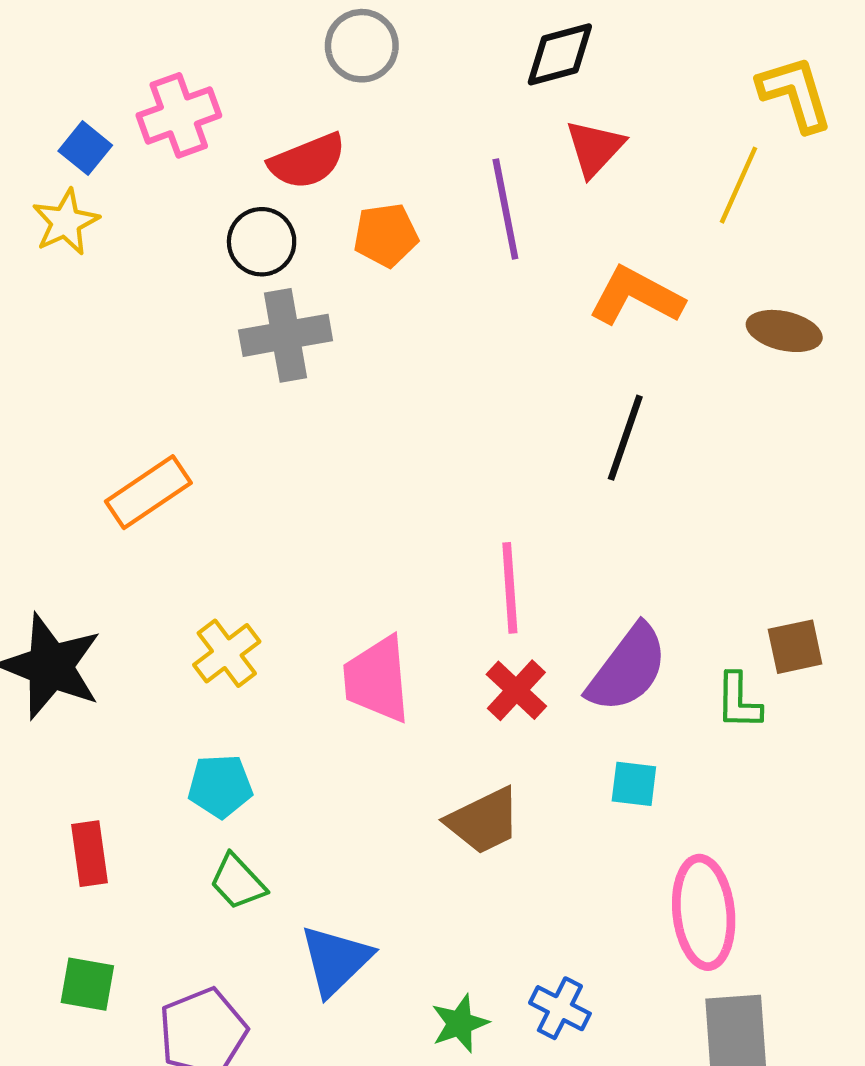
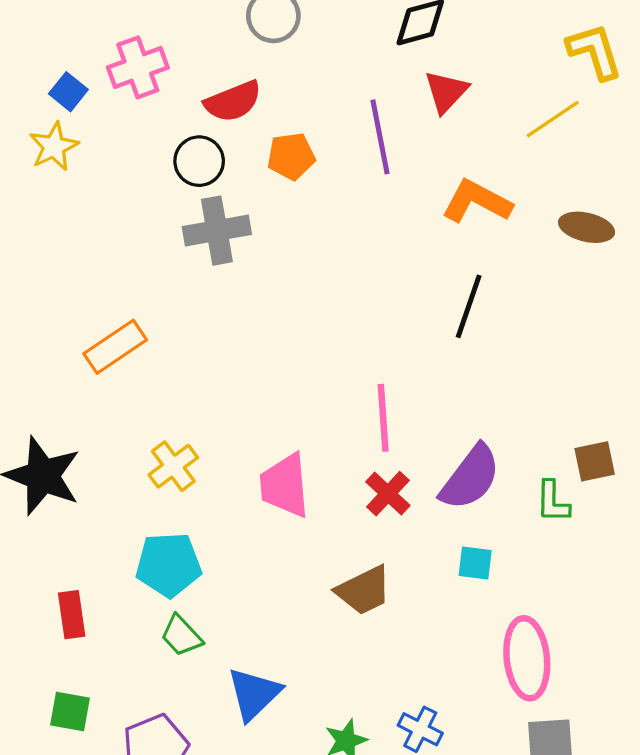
yellow line: (738, 185) -> (553, 119), turned 32
cyan pentagon: (220, 786) -> (168, 565), size x1.4

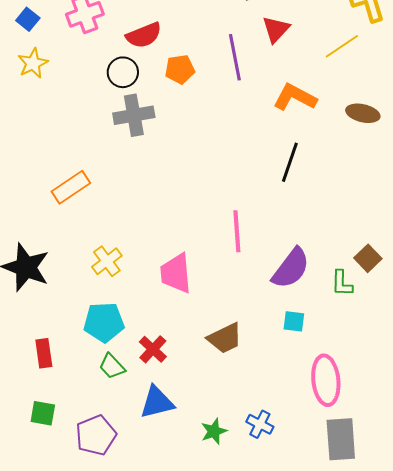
blue square: (68, 92) -> (28, 19), moved
brown square: (595, 461) -> (368, 258), turned -32
red cross: (388, 494) -> (153, 349), moved
blue triangle: (254, 694) -> (157, 402), turned 30

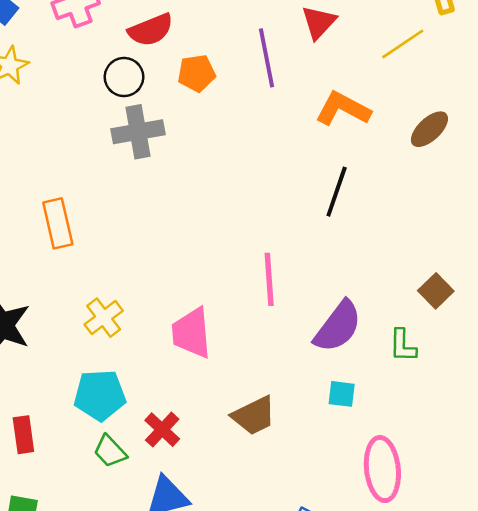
brown ellipse: (363, 113) -> (429, 129), turned -56
orange rectangle: (71, 187) -> (58, 223), turned -69
brown square: (368, 258) -> (436, 291), moved

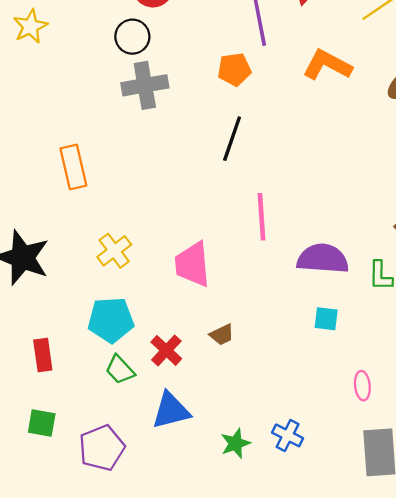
orange pentagon: (197, 73) -> (234, 69), moved
black line: (337, 192) -> (232, 139), moved
purple semicircle: (338, 326) -> (323, 259), turned -123
brown trapezoid: (254, 416) -> (222, 335), moved, size x0.6
pink ellipse: (382, 469) -> (362, 386), size x0.5

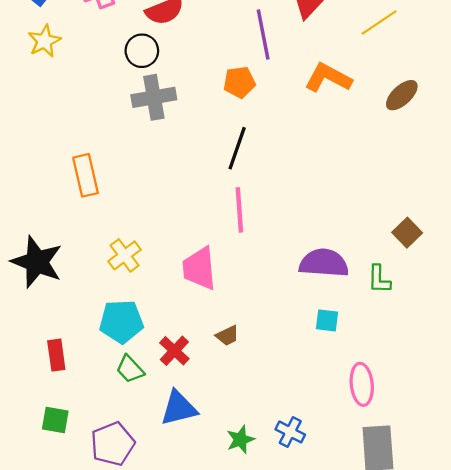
pink line: (262, 217) -> (239, 210), moved
pink ellipse: (362, 386) -> (362, 384), size x1.5

